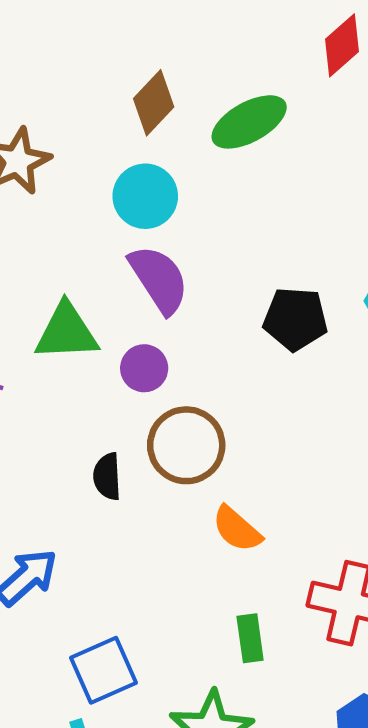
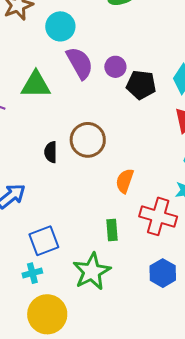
cyan circle: (145, 196) -> (60, 26), moved
purple circle: (144, 368) -> (115, 67), moved
orange semicircle: (237, 529) -> (125, 181), moved, turned 65

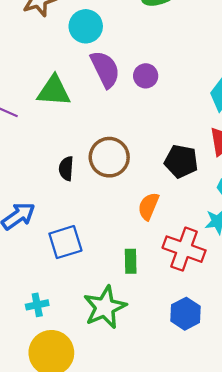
black pentagon: (141, 85) -> (181, 161), moved
blue square: (44, 241) -> (65, 242), moved

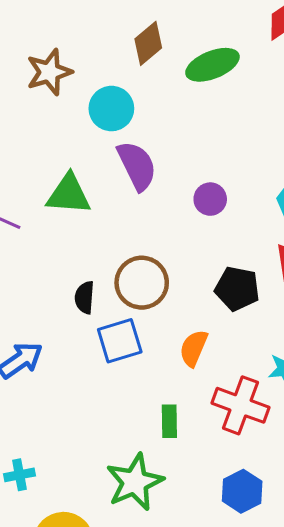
purple circle: (146, 76) -> (210, 199), moved
blue square: (65, 242) -> (120, 341), moved
cyan cross: (37, 305) -> (19, 475), moved

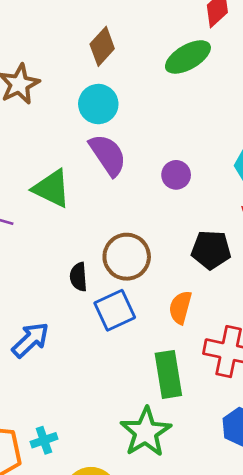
green ellipse: (212, 65) -> (188, 57), moved
cyan circle: (111, 109) -> (98, 104), moved
green triangle: (69, 194) -> (52, 188), turned 30
green rectangle: (169, 421) -> (168, 374), size x1.6

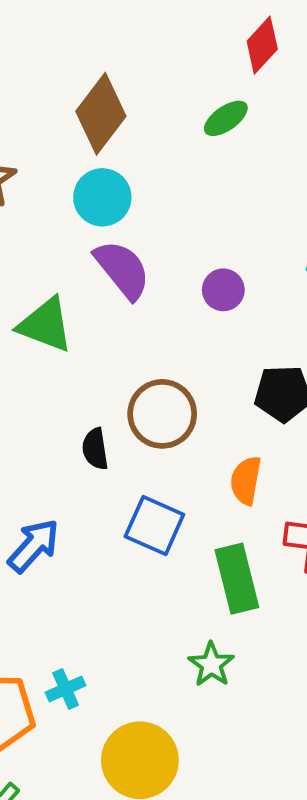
brown diamond: (102, 46) -> (101, 114), size x1.4
green ellipse: (188, 57) -> (226, 118), size x0.7
blue square: (115, 310) -> (154, 525), moved, turned -36
green star: (146, 432) -> (211, 664), size x0.6

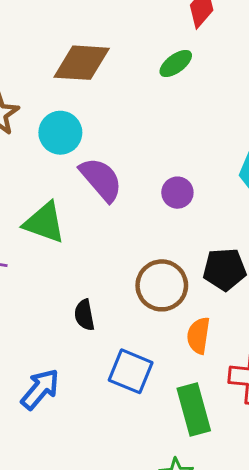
brown diamond: (101, 114) -> (82, 63), turned 58
cyan circle: (102, 197) -> (60, 133), moved
brown circle: (162, 414) -> (162, 285), moved

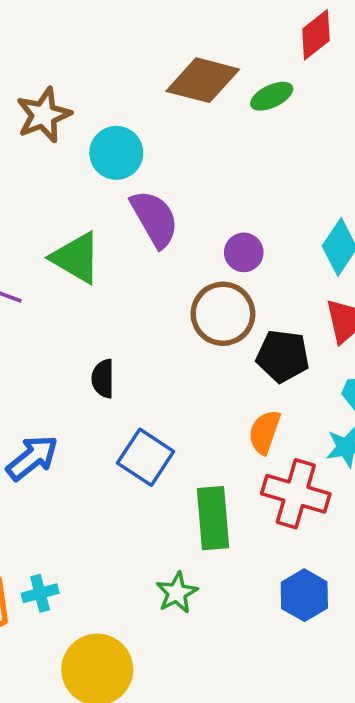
brown diamond: (82, 63) -> (203, 80), moved
brown circle: (162, 285) -> (223, 314), moved
orange semicircle: (198, 336) -> (264, 432), moved

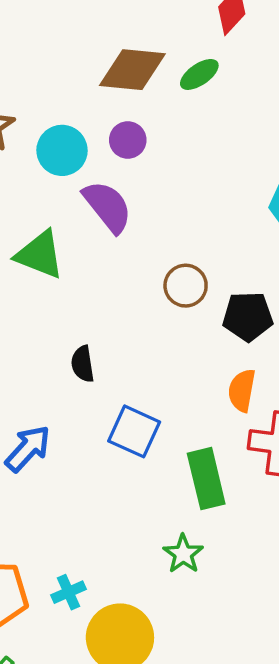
purple circle: (244, 252) -> (128, 140), moved
brown circle: (223, 314) -> (186, 286), size x0.7
cyan cross: (40, 593) -> (69, 592), moved

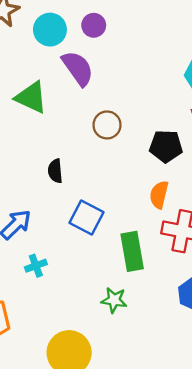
brown circle: (186, 286) -> (107, 125), moved
green star: (183, 554) -> (114, 300), turned -30
cyan cross: (69, 592) -> (36, 266), moved

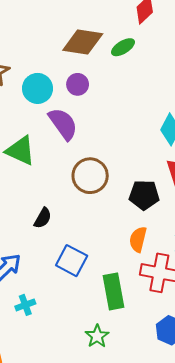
brown circle: (107, 125) -> (90, 176), size x1.4
black semicircle: (55, 171) -> (43, 218), turned -145
green star: (114, 300) -> (97, 336), turned 30

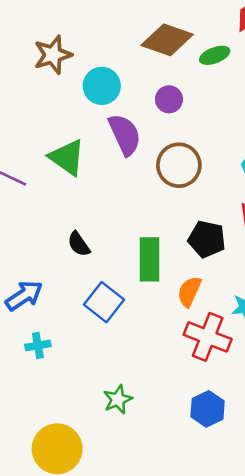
purple circle: (78, 84) -> (169, 99), moved
brown circle: (90, 176) -> (179, 165), moved
black semicircle: (43, 218) -> (79, 244), turned 105
green rectangle: (114, 291) -> (149, 259), moved

